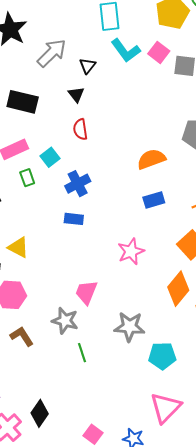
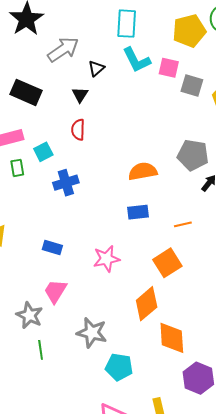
pink square: (159, 52) -> (169, 68), turned -35
blue rectangle: (74, 219) -> (52, 247), moved

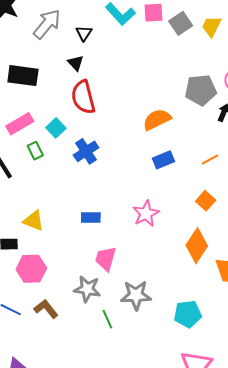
gray square: (192, 85) -> (181, 23), turned -35
red semicircle: (78, 130) -> (83, 97), size x1.6
orange square: (167, 263) -> (206, 201), size x0.7
gray star: (92, 333) -> (136, 295), moved

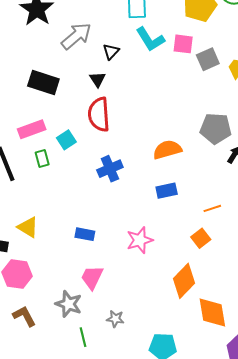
blue cross: (86, 151) -> (110, 169), moved
orange line: (210, 159) -> (212, 208), moved
gray star: (136, 295) -> (115, 319), size x0.6

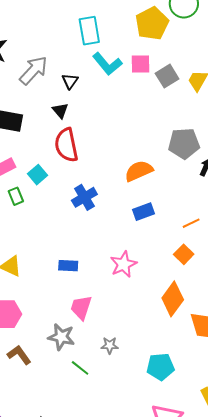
green line: (83, 337) -> (80, 368), turned -30

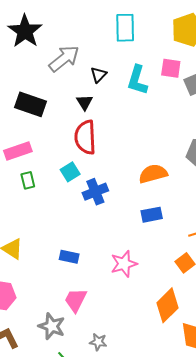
cyan L-shape: (107, 64) -> (137, 80), moved, turned 48
cyan square: (38, 175) -> (70, 172), moved

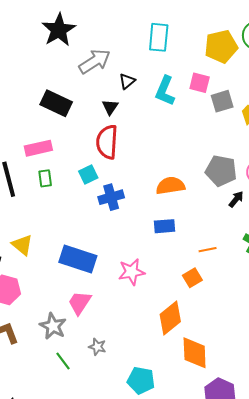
blue rectangle: (69, 257) -> (78, 259), size x1.8

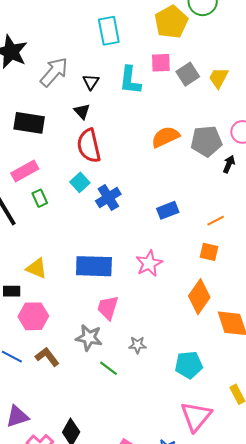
orange semicircle: (170, 186) -> (165, 137), moved
orange square: (192, 278) -> (209, 252), turned -30

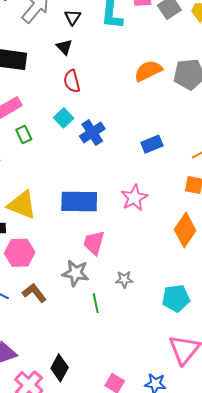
red semicircle: (89, 146) -> (72, 81), size x0.7
yellow triangle: (37, 268) -> (22, 205), size x1.4
green line: (108, 368) -> (96, 303), turned 42

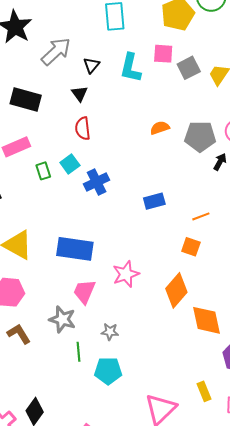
orange semicircle: (148, 71) -> (160, 128), size x0.7
green rectangle: (24, 135) -> (43, 171), moved
pink star: (134, 198) -> (126, 274), moved
cyan pentagon: (176, 298) -> (108, 371), moved

